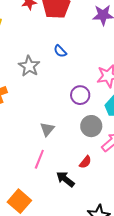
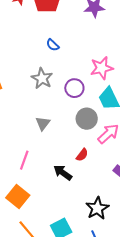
gray star: (29, 66) -> (42, 78), moved
pink line: (39, 159) -> (24, 160), moved

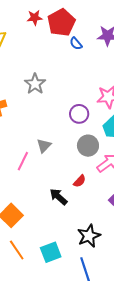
blue semicircle: (53, 45) -> (76, 44), moved
gray star: (42, 78) -> (35, 84), moved
pink line: (24, 160) -> (23, 161), moved

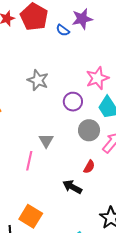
blue semicircle: (76, 44) -> (63, 30), moved
gray star: (35, 84) -> (38, 80), moved

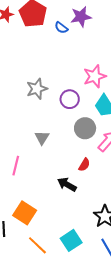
gray star: (38, 80) -> (37, 89), moved, turned 30
pink line: (29, 161) -> (16, 166), moved

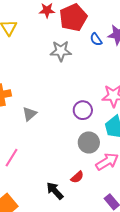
gray star: (37, 89) -> (61, 51), moved
gray triangle: (42, 138) -> (30, 114), moved

